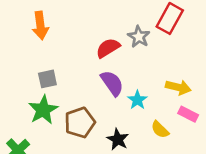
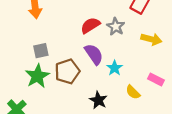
gray star: (139, 37) -> (116, 27), moved
yellow arrow: (178, 87) -> (151, 39), moved
brown pentagon: (80, 123) -> (67, 71), moved

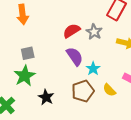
brown pentagon: (67, 71) -> (83, 91), moved
black star: (98, 100) -> (46, 97), moved

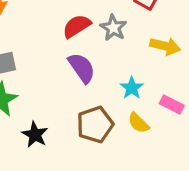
cyan star: (93, 69) -> (132, 88), moved

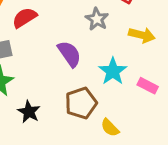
red semicircle: (77, 26) -> (25, 18), moved
cyan star: (132, 88) -> (113, 71), size x1.4
yellow semicircle: (138, 123) -> (110, 128), moved

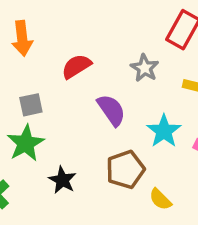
red semicircle: (25, 18) -> (76, 66), moved

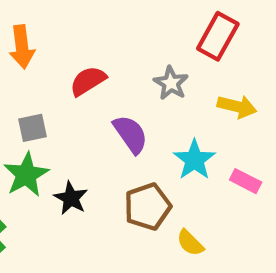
black star: (62, 180) -> (71, 198), moved

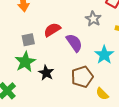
red semicircle: (88, 81) -> (52, 30), moved

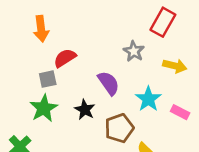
red semicircle: (52, 30) -> (65, 58), moved
black star: (46, 73) -> (85, 110), moved

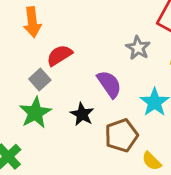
gray square: (48, 79) -> (40, 80), turned -30

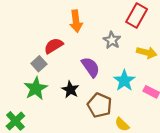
orange arrow: (32, 22) -> (76, 21), moved
brown pentagon: (121, 135) -> (100, 105), turned -30

